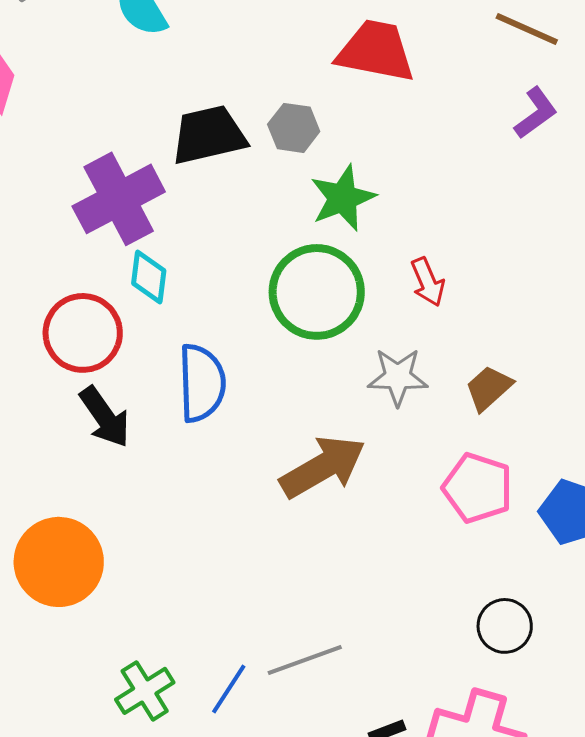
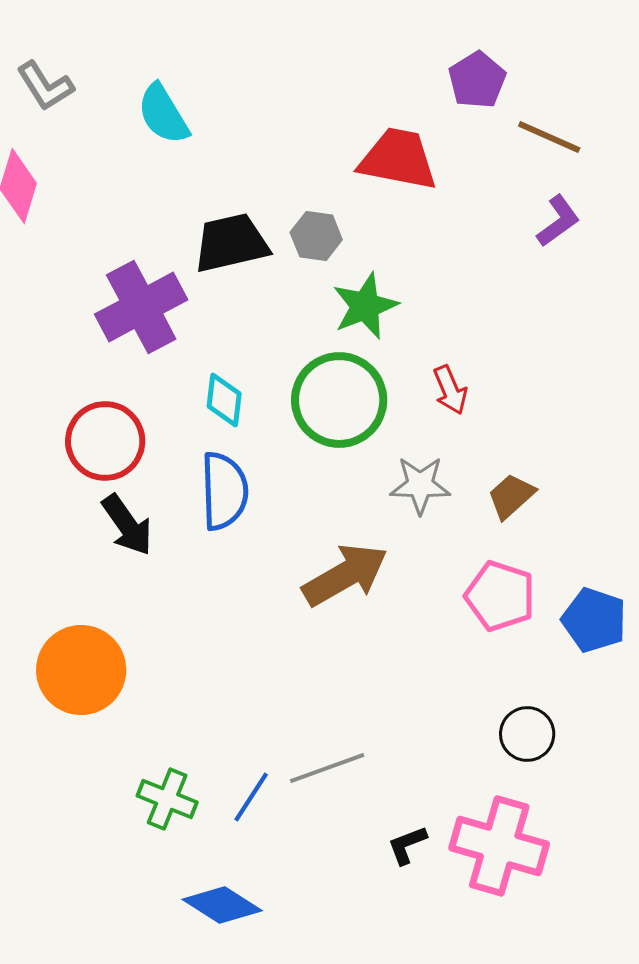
cyan diamond: (149, 277) -> (224, 400), moved
green cross: (145, 691) -> (167, 799), turned -36

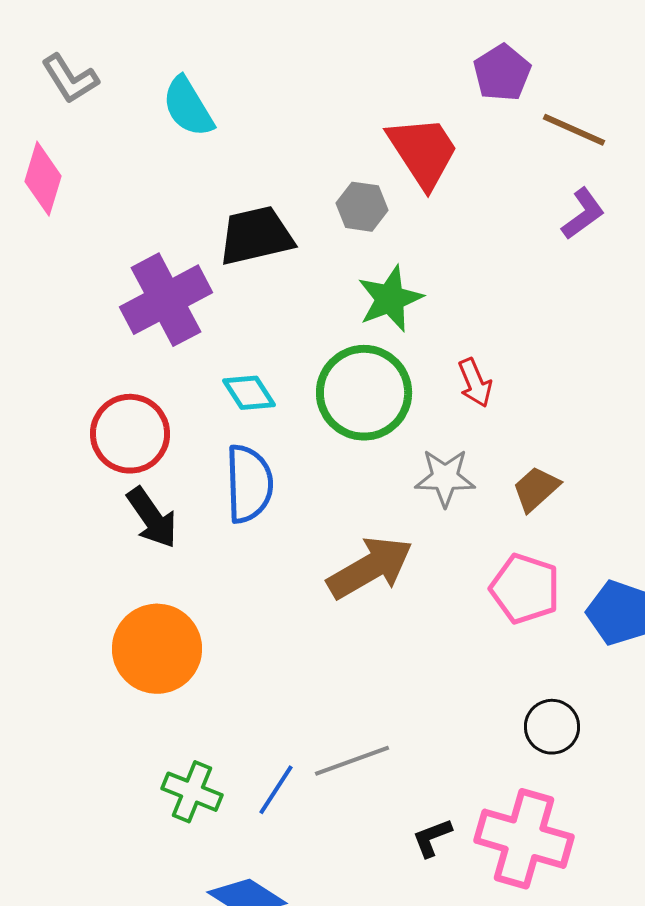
red trapezoid: (398, 159) -> (423, 152), turned 46
gray hexagon: (316, 236) -> (362, 207), moved
cyan diamond: (224, 400) -> (249, 393), turned -40
orange circle: (81, 670) -> (157, 649), moved

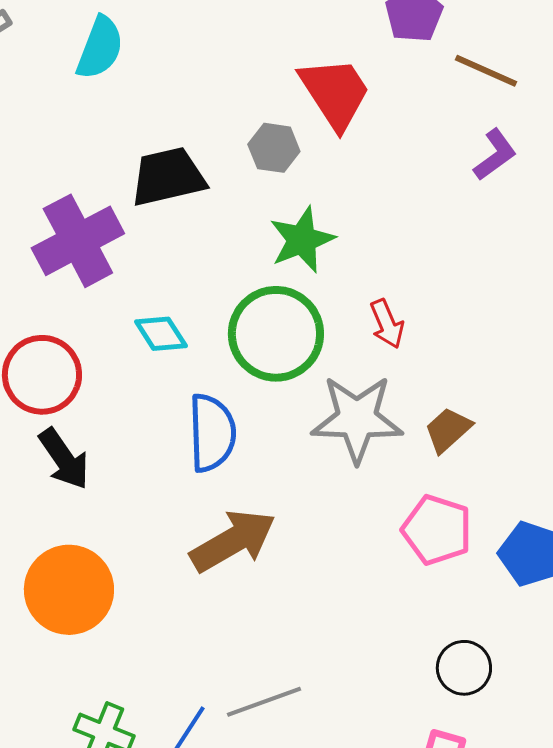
cyan semicircle: (188, 107) -> (100, 48), turned -128
gray star: (445, 478) -> (357, 419), size x1.5
blue semicircle: (249, 484) -> (212, 433), moved
brown arrow: (370, 568) -> (233, 541), moved

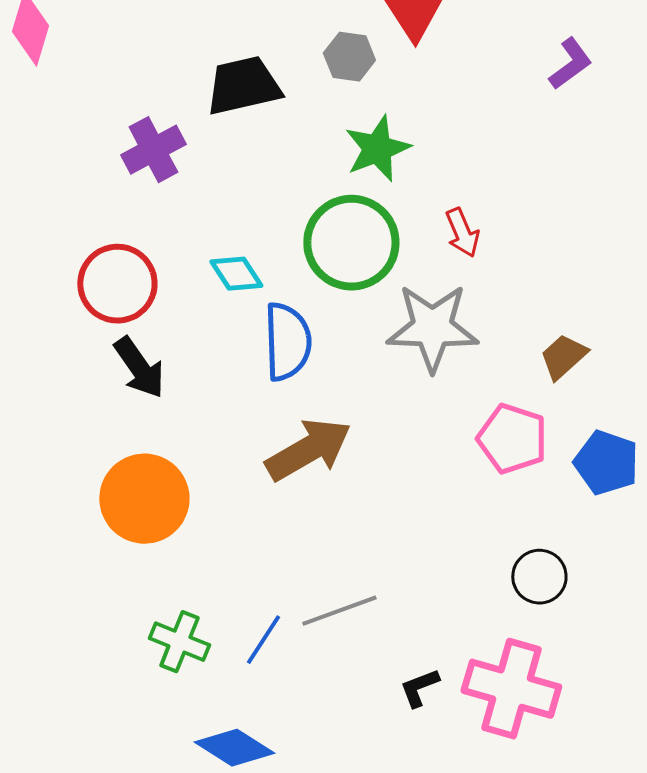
purple cross: (78, 241) -> (153, 150), size x0.7
cyan diamond: (161, 334) -> (236, 274), moved
brown trapezoid: (448, 430) -> (563, 357), moved

